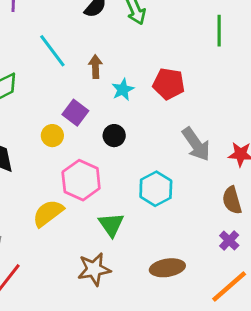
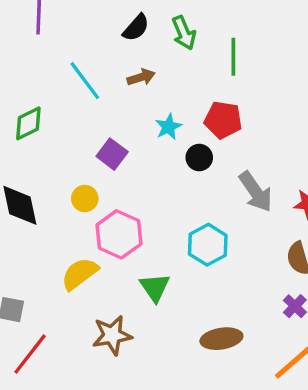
green line: (219, 31) -> (233, 57), moved
brown arrow: (95, 67) -> (141, 77), moved, turned 75
yellow circle: (52, 136) -> (85, 199), moved
black circle: (114, 136) -> (199, 158), moved
brown star: (94, 269) -> (112, 335), moved

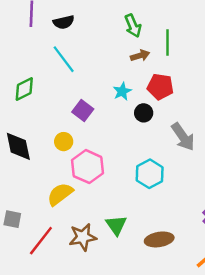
black semicircle: (136, 28) -> (64, 22), moved, turned 36
brown arrow: (141, 77) -> (140, 56), moved
green triangle: (155, 287) -> (116, 225), moved
red line: (30, 354) -> (41, 241), moved

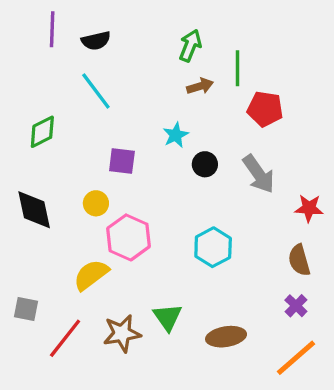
green arrow: (133, 26) -> (190, 46), turned -135
red pentagon: (160, 87) -> (265, 109), moved
purple square: (83, 111) -> (122, 161), turned -30
gray arrow: (183, 137) -> (259, 174), moved

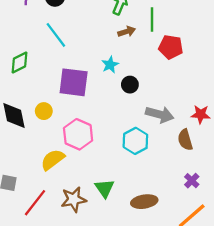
purple square: (122, 161) -> (74, 82), size x1.6
gray arrow: (259, 174) -> (160, 114), moved, turned -40
yellow circle: (96, 203) -> (44, 111), moved
brown semicircle: (299, 260) -> (185, 140), moved

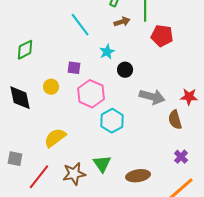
cyan line: (56, 35) -> (80, 25), moved
purple square: (74, 82) -> (74, 68), size x0.5
yellow circle: (44, 111) -> (51, 87), moved
pink hexagon: (78, 134) -> (91, 94), moved
cyan hexagon: (135, 141) -> (112, 121), moved

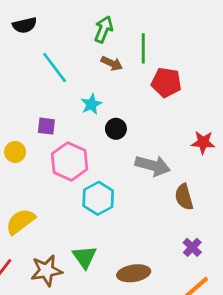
brown arrow: (122, 22) -> (112, 63), turned 42
red star: (189, 97) -> (203, 142), moved

